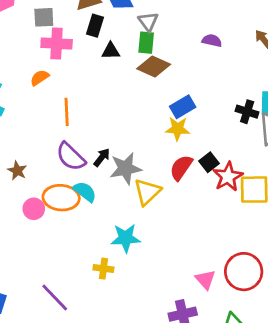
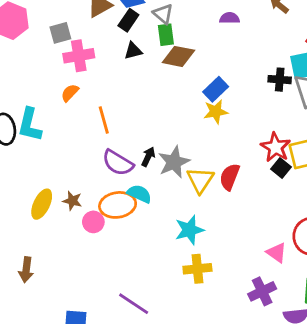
black rectangle: (95, 26) -> (128, 20), moved, turned 30
black square: (209, 162) -> (281, 168), moved
red semicircle: (181, 168) -> (230, 177), moved
brown star: (17, 171) -> (72, 201), moved
yellow cross: (103, 269) -> (197, 269), moved, size x1.4

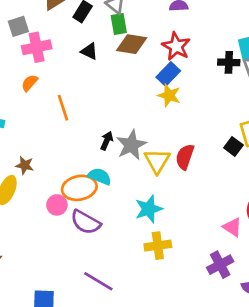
black triangle: (133, 51) -> (89, 51), moved, turned 42
yellow star: (216, 112) -> (169, 95), turned 30
red star: (276, 147) -> (176, 46), moved
purple semicircle: (118, 163) -> (86, 222), moved
brown star: (72, 201) -> (25, 165), moved

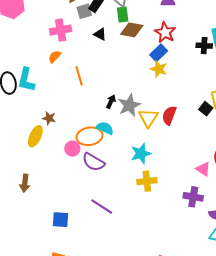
gray square: (18, 26) -> (84, 11), moved
purple cross: (220, 265) -> (193, 197), turned 36

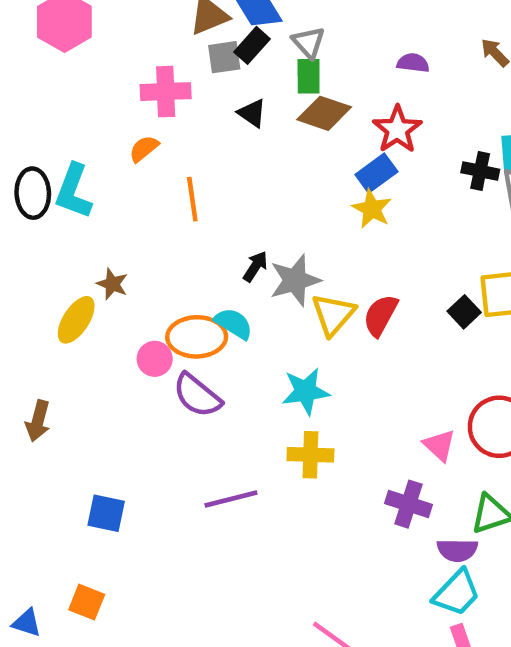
purple line: (102, 207) -> (231, 499), moved, turned -55

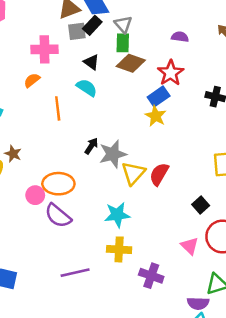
black square: (464, 312) -> (201, 205), moved
cyan semicircle: (234, 324) -> (87, 88), moved
purple cross: (409, 504) -> (151, 276), moved

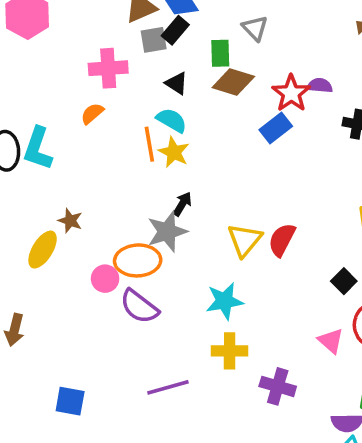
gray triangle: (123, 24) -> (255, 28), moved
purple semicircle: (180, 37) -> (320, 86), moved
orange line: (58, 108) -> (149, 144), moved
yellow star: (156, 116) -> (174, 152), moved
gray star: (113, 154) -> (167, 232), moved

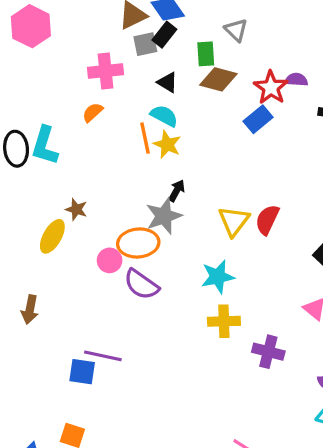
purple line: (168, 387) -> (103, 356), moved, turned 30

